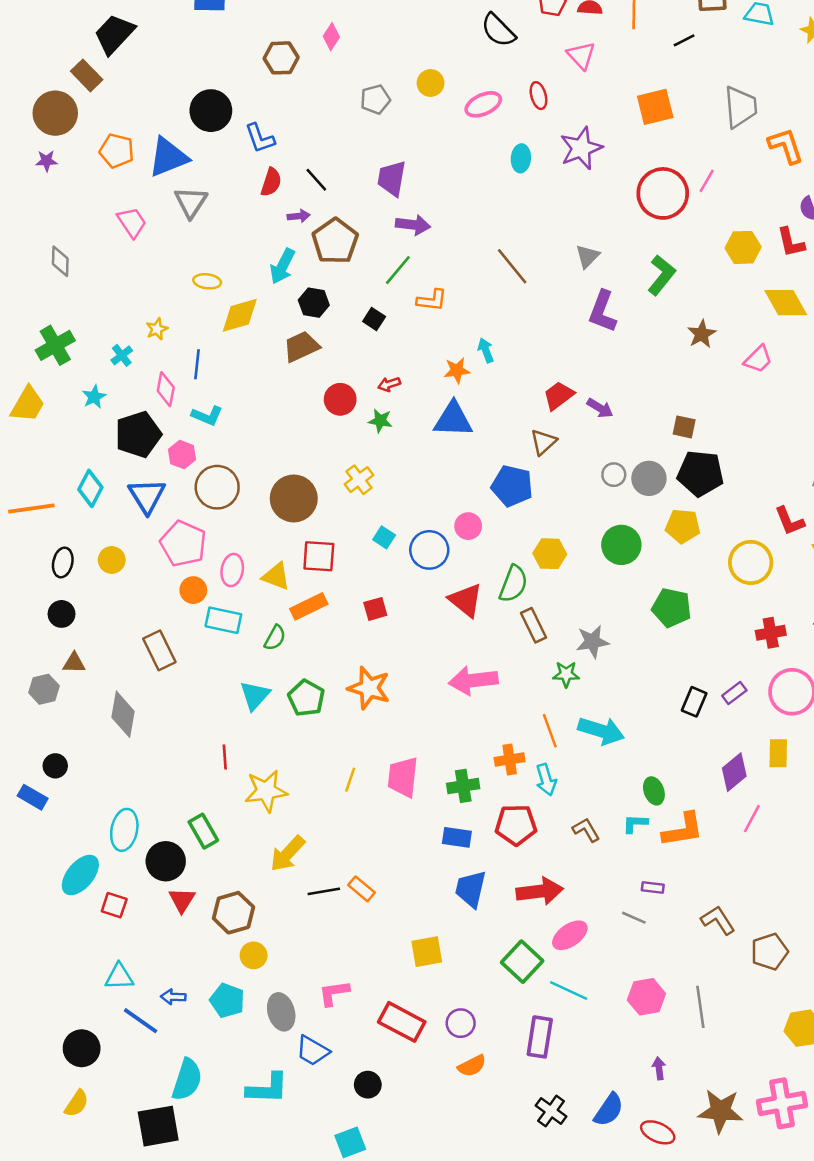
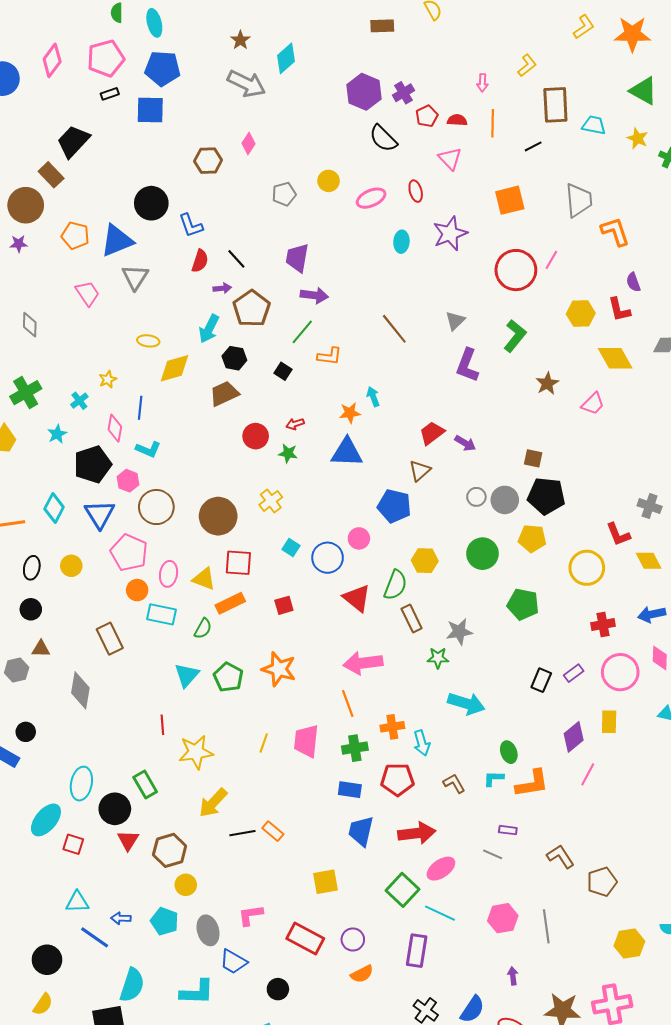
orange line: (550, 731) -> (348, 704), moved

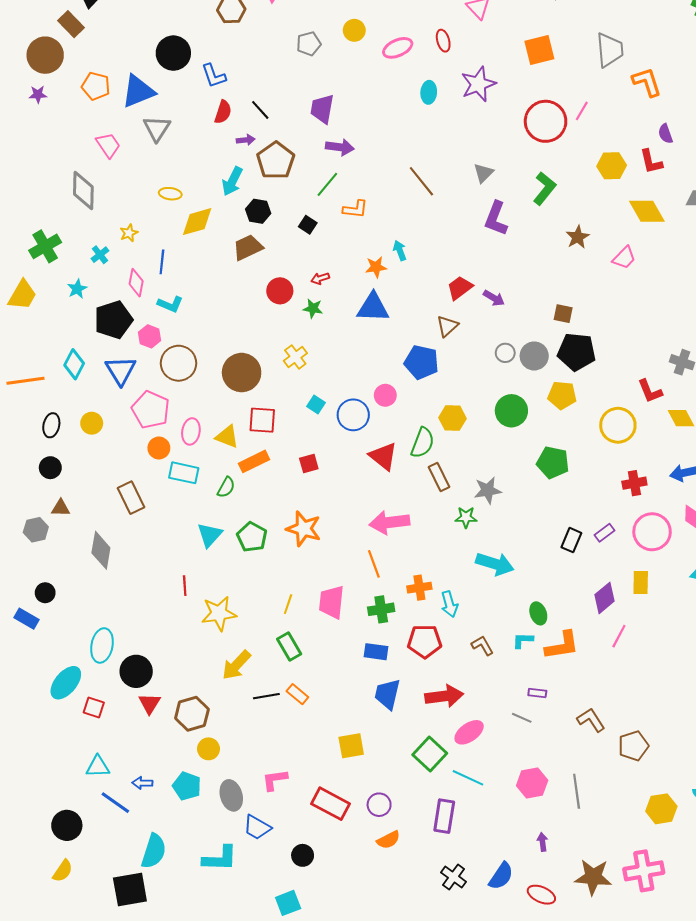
gray diamond: (30, 325) -> (83, 191), moved, size x1.5
green rectangle: (145, 785) -> (289, 647), moved

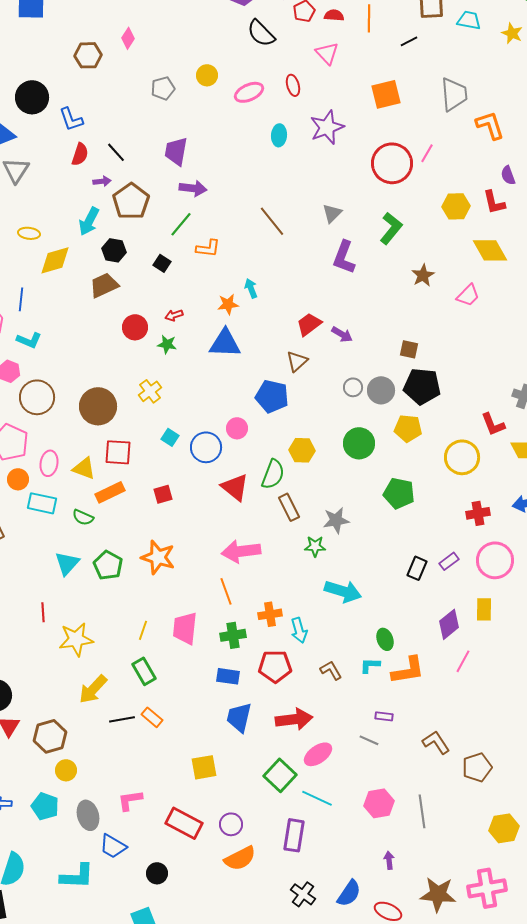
green semicircle: (226, 487) -> (83, 517), turned 85
orange semicircle: (388, 840) -> (240, 858), size x1.4

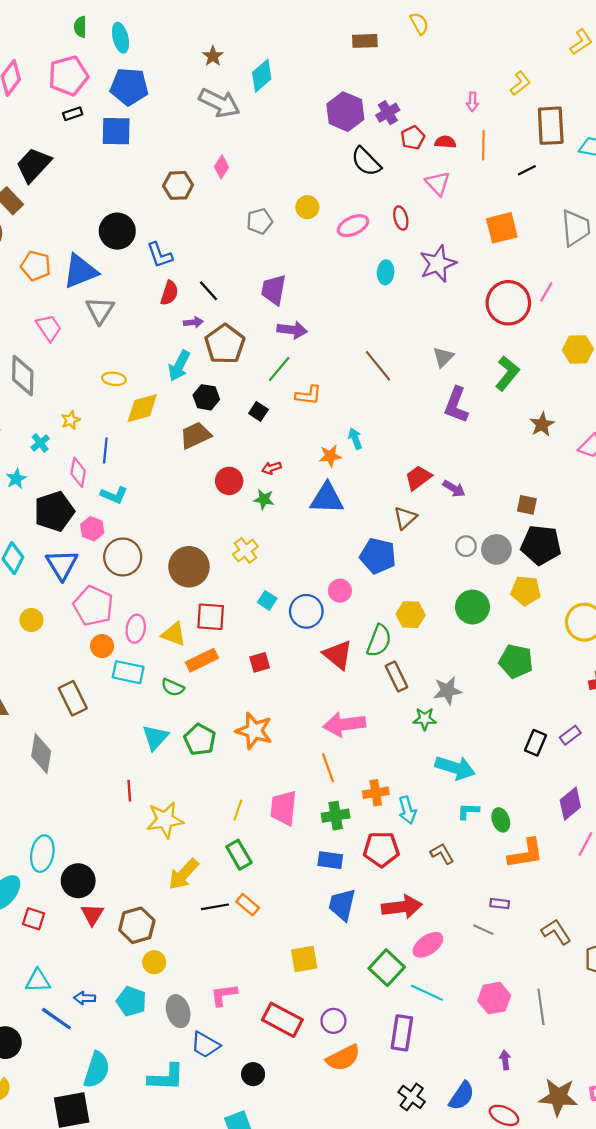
cyan L-shape: (370, 665) -> (468, 811), moved

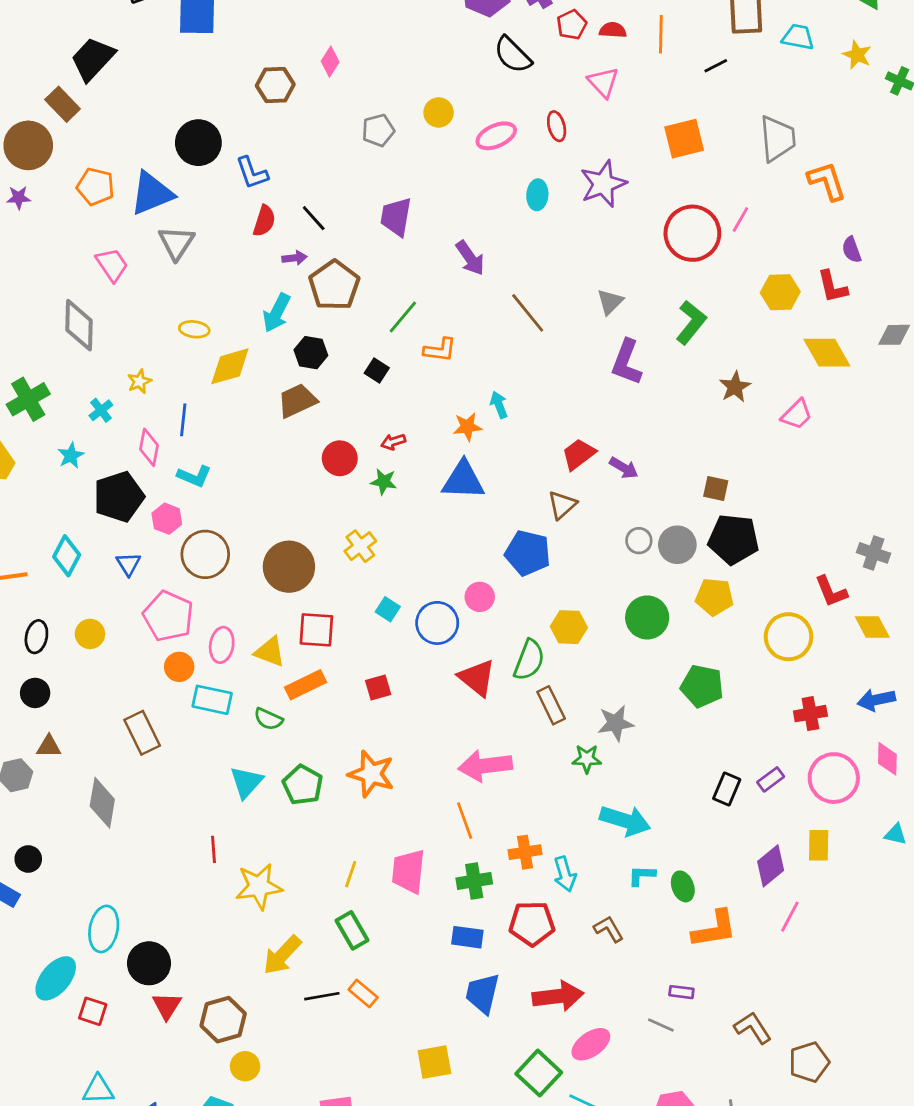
purple arrow: (292, 330) -> (470, 258), moved, turned 48
blue triangle: (62, 565) -> (128, 564), size x0.6

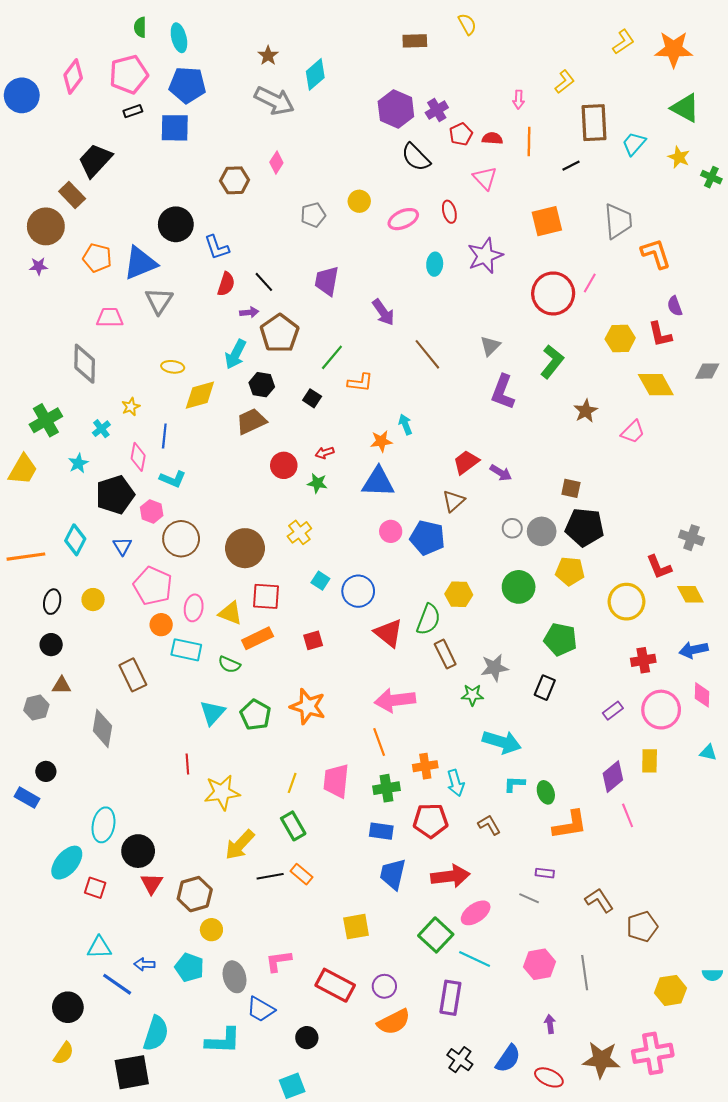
cyan trapezoid: (798, 37) -> (634, 144), turned -60
pink trapezoid: (112, 265) -> (110, 318), turned -56
pink circle: (480, 597) -> (391, 531), moved
black rectangle: (727, 789) -> (545, 688), moved
pink line: (790, 917) -> (628, 815), turned -50

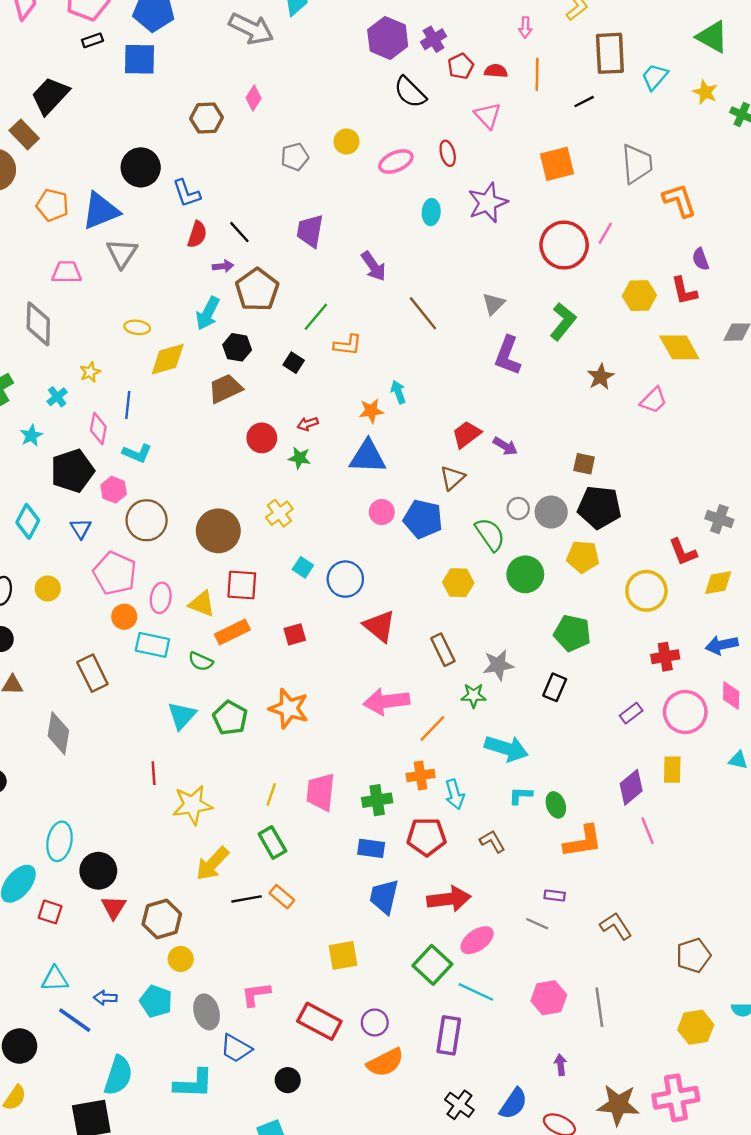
yellow diamond: (690, 594) -> (718, 583), turned -72
green semicircle: (428, 619) -> (490, 534), moved, turned -56
orange line: (379, 742) -> (432, 728), moved, turned 64
brown pentagon: (642, 927) -> (693, 955), moved

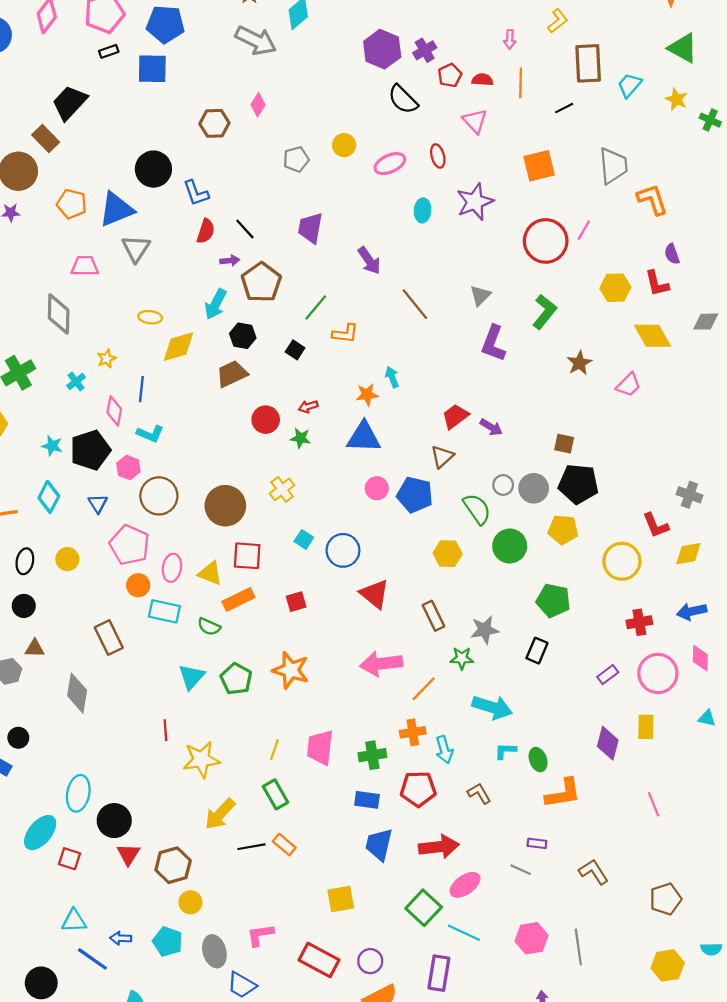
cyan star: (31, 436) -> (52, 446), moved, turned -30
purple diamond: (631, 787) -> (608, 743), turned -36
pink line: (648, 831) -> (654, 804), moved

